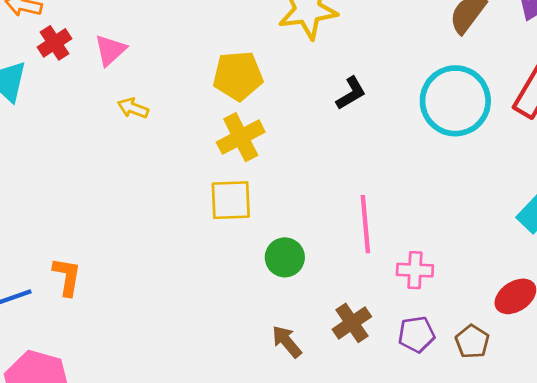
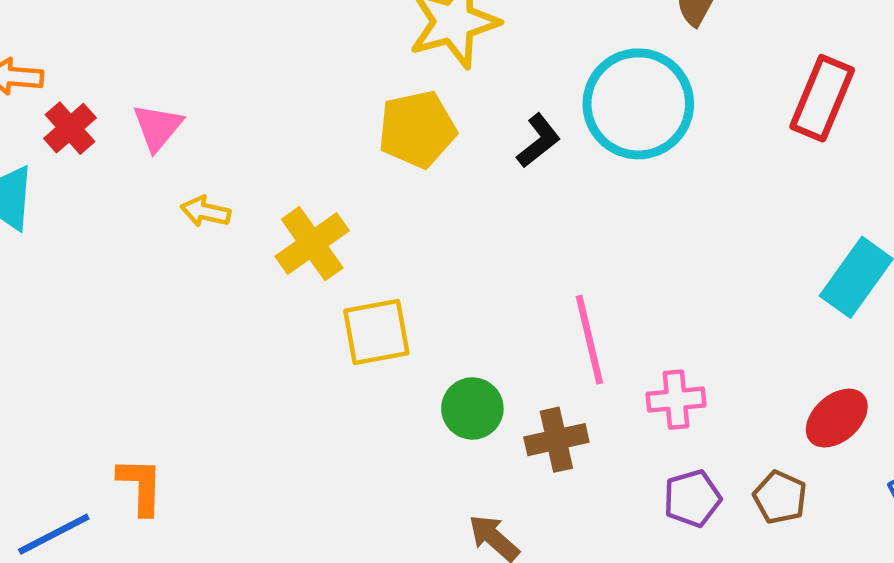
yellow pentagon: (238, 76) -> (417, 129), moved
cyan circle: (455, 101) -> (638, 104), moved
yellow cross: (241, 137) -> (312, 244), moved
brown cross: (352, 323) -> (556, 440), moved, turned 30

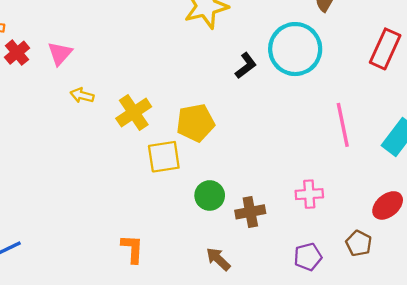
yellow pentagon: (417, 129) -> (195, 123), moved
pink line: (589, 340) -> (343, 125), moved
orange L-shape: (140, 486) -> (132, 249), moved
purple pentagon: (692, 498) -> (308, 257), moved

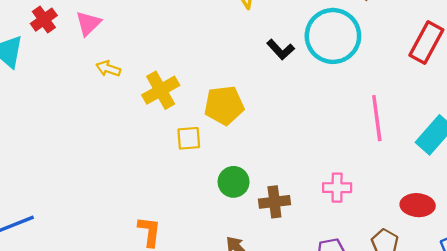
black L-shape: (246, 66) -> (281, 50), turned 80
yellow square: (164, 157) -> (189, 138), size x0.7
red ellipse: (388, 205) -> (418, 205), turned 40

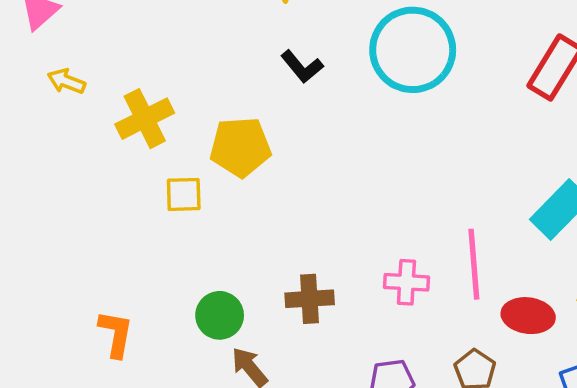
black L-shape: (281, 50) -> (302, 67), moved
pink line: (377, 118) -> (474, 264), moved
green circle: (234, 182) -> (220, 315), moved

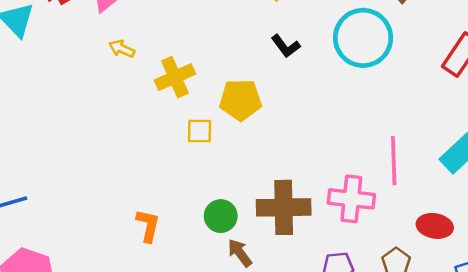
pink line: (474, 264) -> (394, 161), moved
pink cross: (406, 282) -> (351, 199), size x1.5
brown cross: (310, 299) -> (284, 207), size x1.6

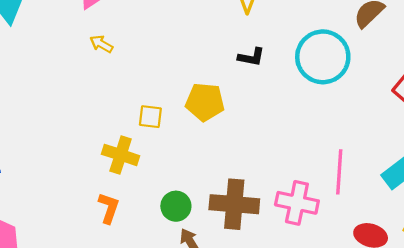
black L-shape: (286, 46) -> (251, 57), turned -48
yellow cross: (175, 77) -> (121, 155), moved, turned 36
yellow square: (200, 131) -> (150, 117), moved

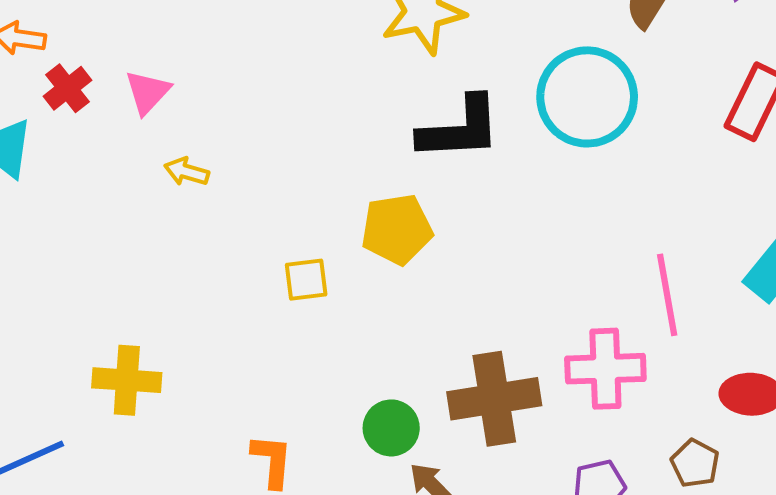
black L-shape: (251, 57) -> (460, 129), size x1.8
yellow cross: (121, 155) -> (127, 380), moved

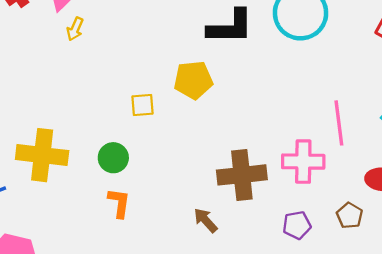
yellow arrow: (187, 172) -> (75, 29), moved, turned -85
yellow cross: (127, 380) -> (42, 155), size x1.4
green circle: (391, 428) -> (113, 158), moved

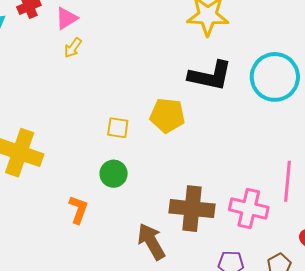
green circle: (113, 158) -> (114, 174), moved
brown arrow: (206, 220) -> (151, 241), size x1.5

